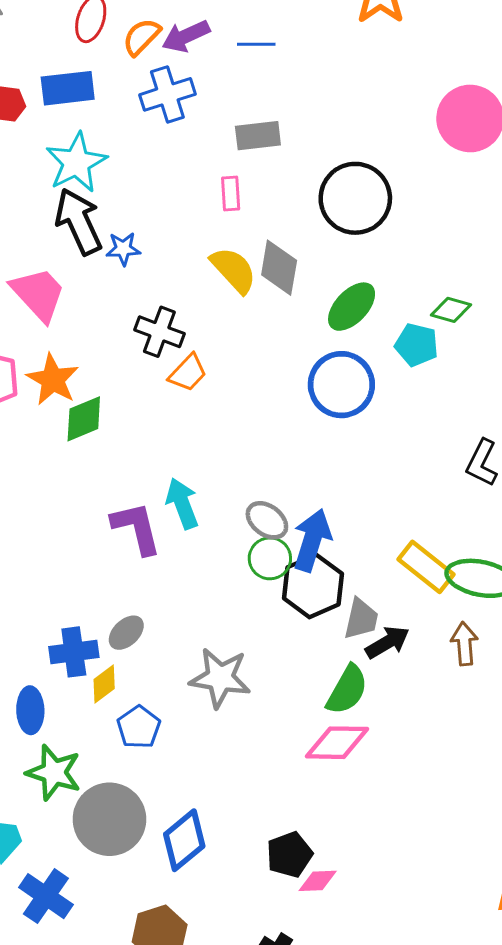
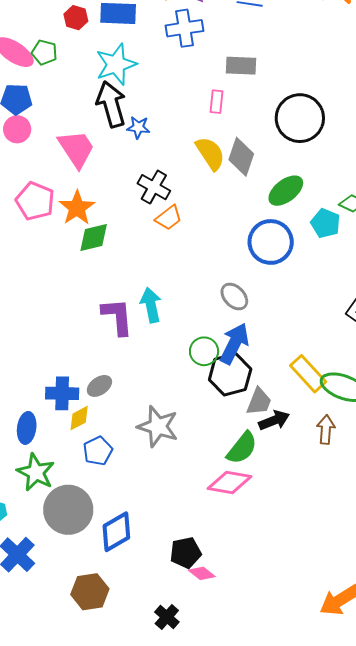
gray ellipse: (267, 520) -> (234, 297), moved
pink diamond: (318, 881) -> (202, 573), turned 32

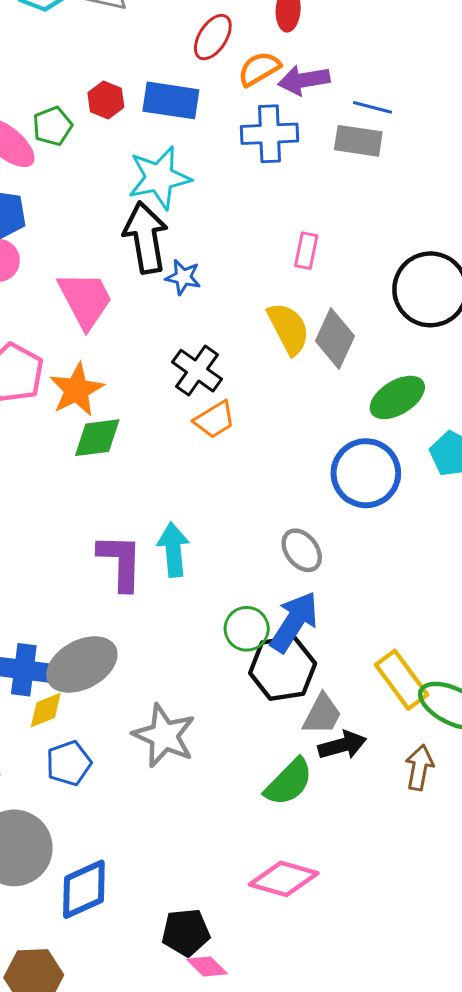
green pentagon: (44, 52) -> (52, 126), moved, turned 30
gray rectangle: (241, 66) -> (358, 141), moved
gray ellipse: (99, 386) -> (82, 665), size x1.8
pink diamond: (230, 482) -> (284, 879), moved

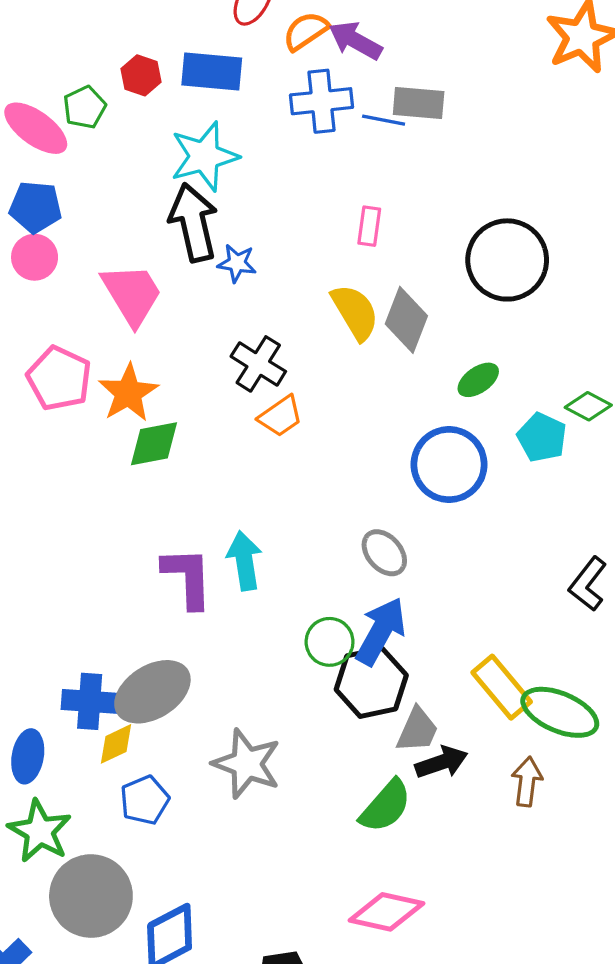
purple arrow: (304, 80) -> (355, 40), turned 42
blue line: (373, 107) -> (384, 120), moved
green ellipse: (397, 397) -> (478, 380), size x0.7

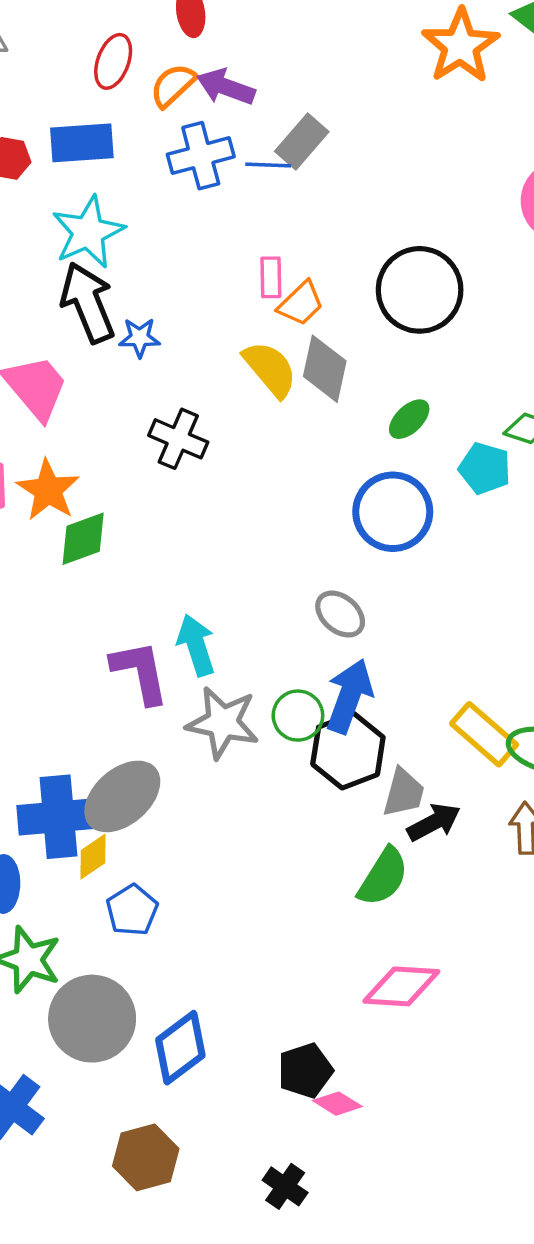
gray rectangle: (419, 103) -> (302, 141), turned -45
orange trapezoid: (281, 416) -> (301, 303), moved
blue cross: (90, 701) -> (59, 817), size x1.4
gray star: (247, 764) -> (223, 723), moved

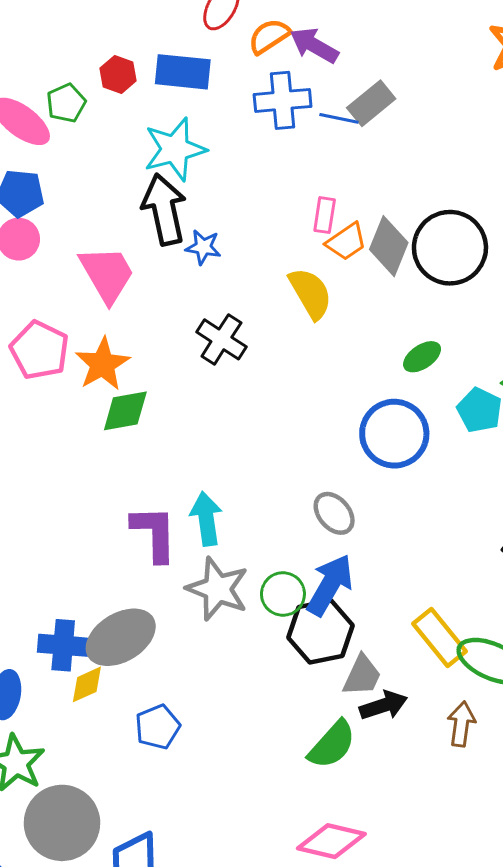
gray diamond: (325, 369) -> (389, 246), moved
blue cross: (59, 817) -> (63, 645), size x0.7
blue pentagon: (132, 910) -> (158, 727), moved

